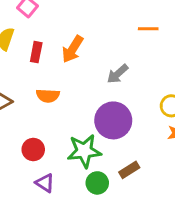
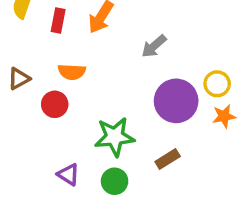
purple circle: (113, 120) -> (176, 101), moved
red circle: (33, 149) -> (55, 104), moved
green circle: (97, 183) -> (115, 181), moved

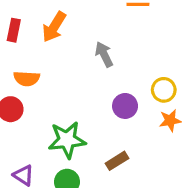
gray arrow: (154, 46) -> (104, 54), turned 105
purple circle: (176, 101) -> (125, 106), size x0.6

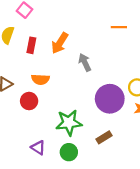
gray arrow: (104, 54) -> (85, 62), moved
purple circle: (125, 106) -> (110, 99), size x1.6

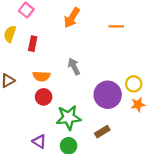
orange arrow: (60, 43) -> (72, 18), moved
gray arrow: (85, 62) -> (74, 67), moved
red circle: (29, 101) -> (44, 97), moved

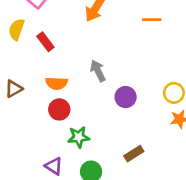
red rectangle: (33, 44) -> (45, 42), turned -48
purple circle: (108, 95) -> (126, 97), moved, size x0.6
green star: (69, 118) -> (79, 137), moved, size x0.7

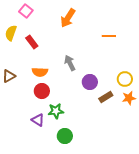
orange line: (152, 20) -> (109, 36), moved
brown rectangle: (134, 154) -> (106, 97), moved
purple triangle: (54, 166) -> (38, 120), moved

